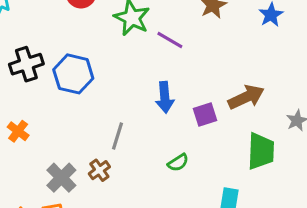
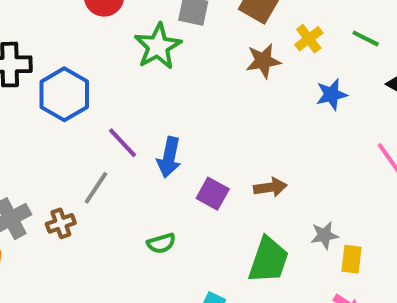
purple line: (170, 40) -> (122, 143), moved
brown arrow: (246, 97) -> (270, 187), size x0.7
purple square: (205, 114) -> (213, 194), turned 30

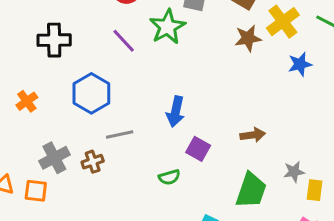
yellow cross: (309, 39) -> (283, 22), size x1.5
blue hexagon: (64, 94) -> (91, 93), moved
purple line: (122, 143) -> (124, 41), moved
gray line: (96, 188) -> (120, 135), turned 44
purple square: (213, 194) -> (198, 149), moved

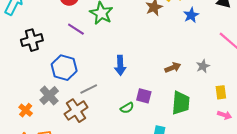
orange cross: (27, 101) -> (26, 110), moved
purple square: (198, 149) -> (144, 96), moved
gray cross: (54, 158) -> (49, 95), moved
brown cross: (93, 162) -> (76, 111), size x1.6
gray star: (294, 172) -> (203, 66), moved

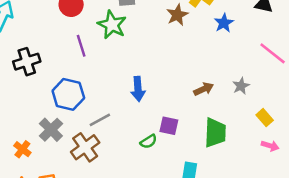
purple line: (76, 29) -> (81, 46), turned 42
yellow rectangle: (221, 92) -> (265, 118), turned -32

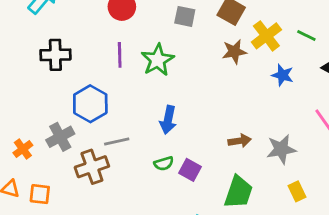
blue star: (224, 23) -> (283, 75), turned 30
green star: (112, 25) -> (158, 60), moved
gray star: (241, 86) -> (281, 149), size x1.5
green semicircle: (149, 141) -> (164, 164), moved

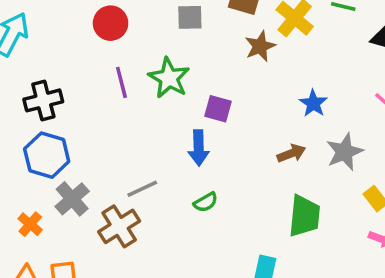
blue star: (283, 75) -> (313, 103), moved, turned 30
blue hexagon: (90, 104) -> (47, 155), moved
purple square: (190, 170) -> (218, 109), moved

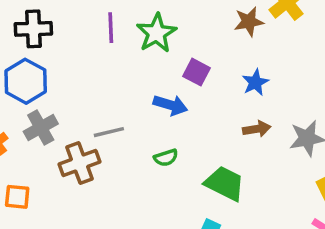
blue star: (313, 103) -> (255, 82), moved
blue arrow: (199, 148) -> (170, 105), turned -84
green trapezoid: (304, 216) -> (225, 183), moved, turned -81

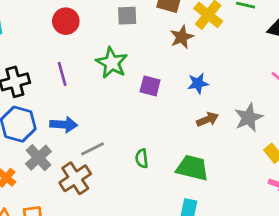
purple line: (111, 28) -> (62, 74), moved
blue star: (255, 82) -> (198, 83), turned 30
blue arrow: (170, 105) -> (64, 125), moved
green semicircle: (166, 158) -> (142, 158), turned 114

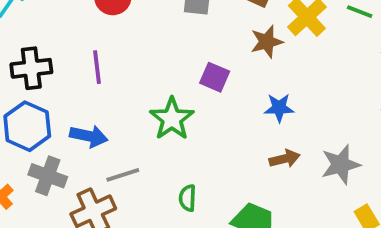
green star: (112, 63) -> (172, 119), moved
purple square: (150, 86) -> (215, 77), moved
gray cross: (38, 158) -> (48, 176), turned -36

